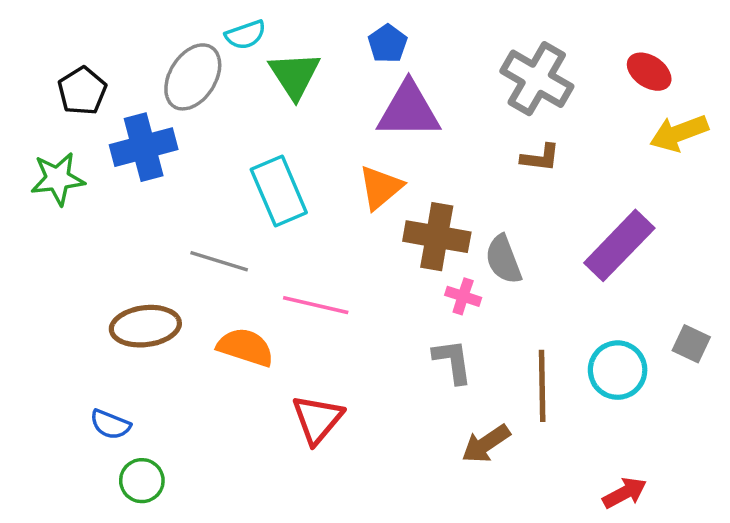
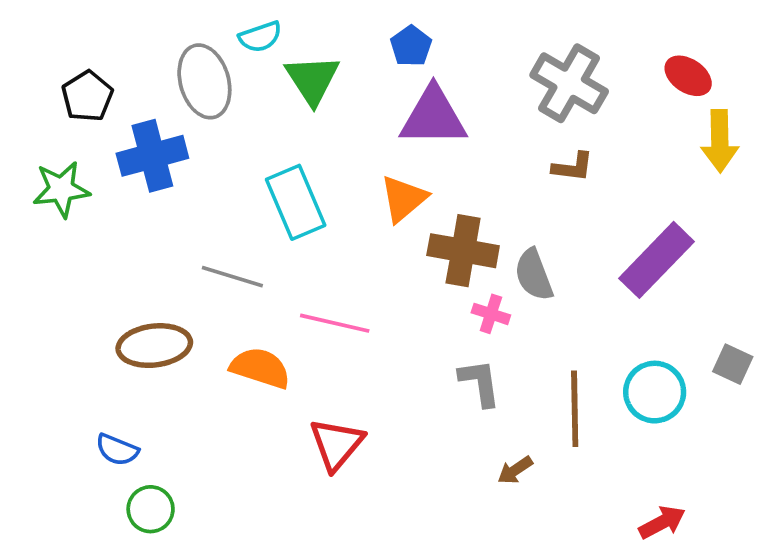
gray ellipse: (193, 77) -> (204, 81), turned -48
yellow arrow: (679, 133) -> (720, 141), turned -70
brown arrow: (486, 444) -> (515, 470), size x0.7

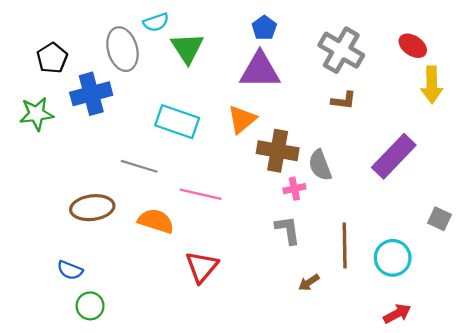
blue pentagon: (411, 46) -> (264, 28), moved
cyan rectangle: (296, 202) -> (177, 122), turned -48
pink cross: (491, 314) -> (294, 189), turned -30
cyan circle: (655, 392) -> (393, 258), moved

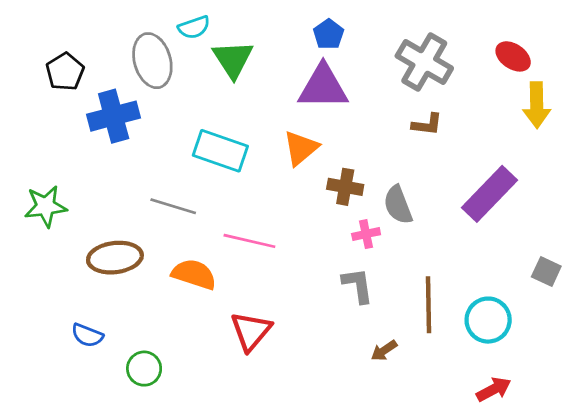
green star: (36, 114) -> (46, 206), moved
brown cross: (278, 151) -> (345, 187), size x0.7
green circle: (90, 306) -> (144, 369), moved

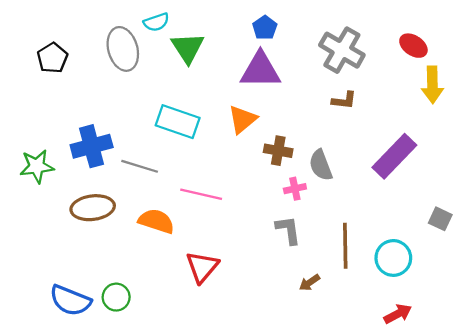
blue cross: (114, 116) -> (92, 146), moved
blue semicircle: (87, 335) -> (70, 300), moved, size x1.6

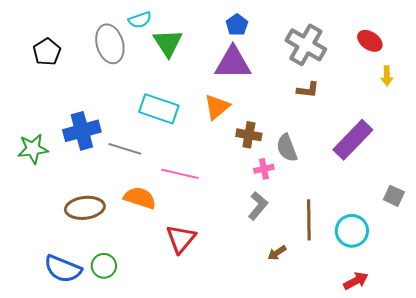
yellow arrow: (432, 85) -> (387, 76), size x0.6
brown ellipse: (93, 208) -> (85, 208), moved
gray L-shape: (288, 230) -> (258, 206), turned 48

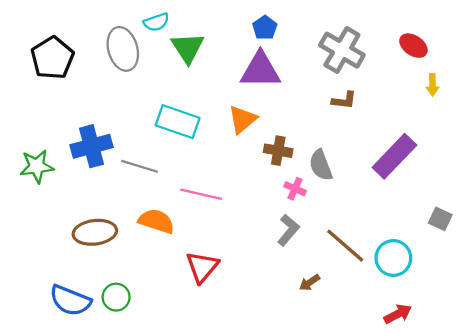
black pentagon: (47, 52) -> (52, 58), size x1.4
pink cross: (264, 169) -> (295, 189), turned 36
brown line: (309, 220) -> (345, 246), turned -48

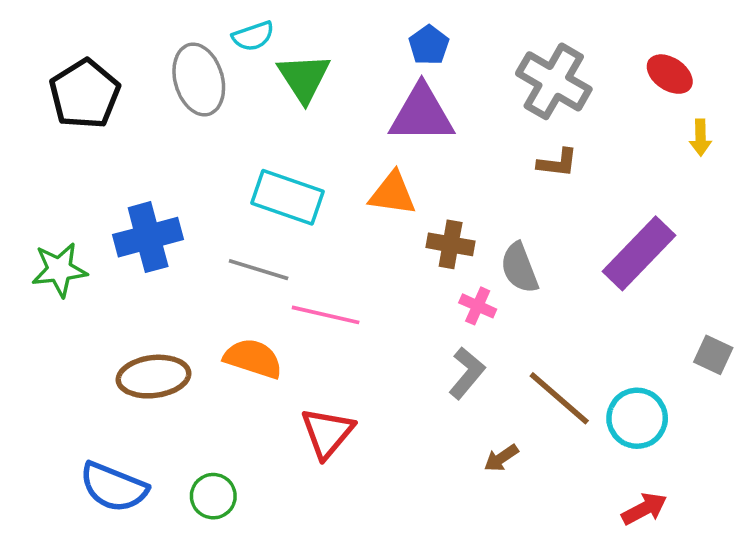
orange triangle: (242, 119) -> (393, 194), turned 48
gray line: (140, 166) -> (259, 270), moved
green circle: (116, 297) -> (213, 496), moved

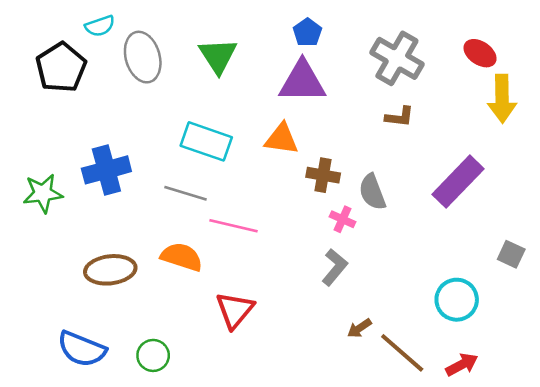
cyan semicircle: (253, 36) -> (100, 26), moved
yellow arrow: (701, 137) -> (502, 99), size x1.8
brown line: (559, 398) -> (402, 353), moved

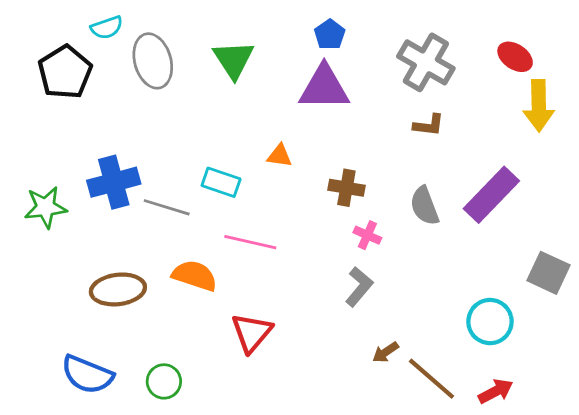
orange triangle: (282, 139) -> (280, 156), moved, size x0.7
cyan rectangle: (206, 141) -> (221, 182), moved, size x0.7
gray semicircle: (372, 192) -> (424, 206), moved
gray line: (186, 193) -> (167, 207), moved
gray square: (511, 254) -> (549, 273), size x1.4

